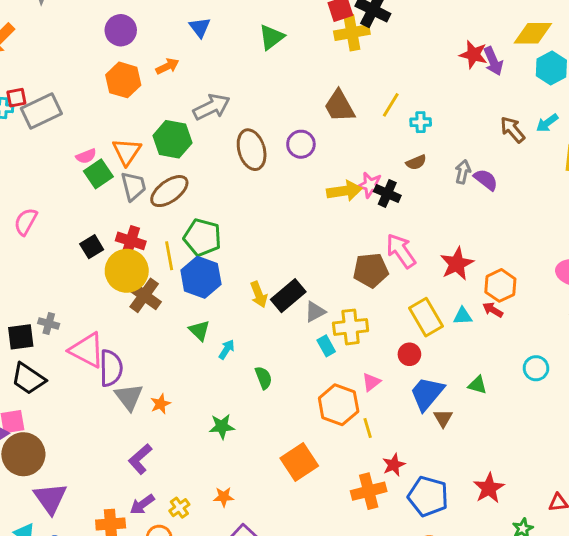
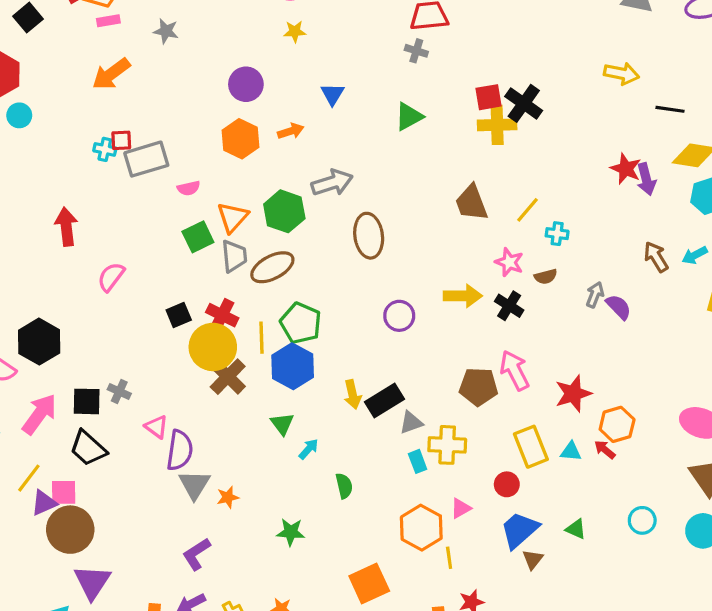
purple circle: (301, 144) -> (399, 316), moved
pink semicircle: (86, 156) -> (189, 188), moved
pink star: (370, 185) -> (509, 262), moved
pink triangle: (87, 350) -> (156, 427), size x0.6

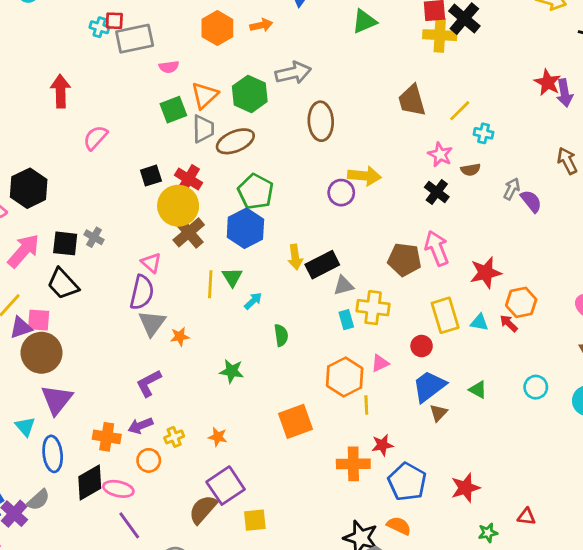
yellow arrow: (463, 296) -> (364, 176), moved
yellow line: (262, 338) -> (210, 284), moved
pink triangle: (156, 427) -> (151, 263), moved

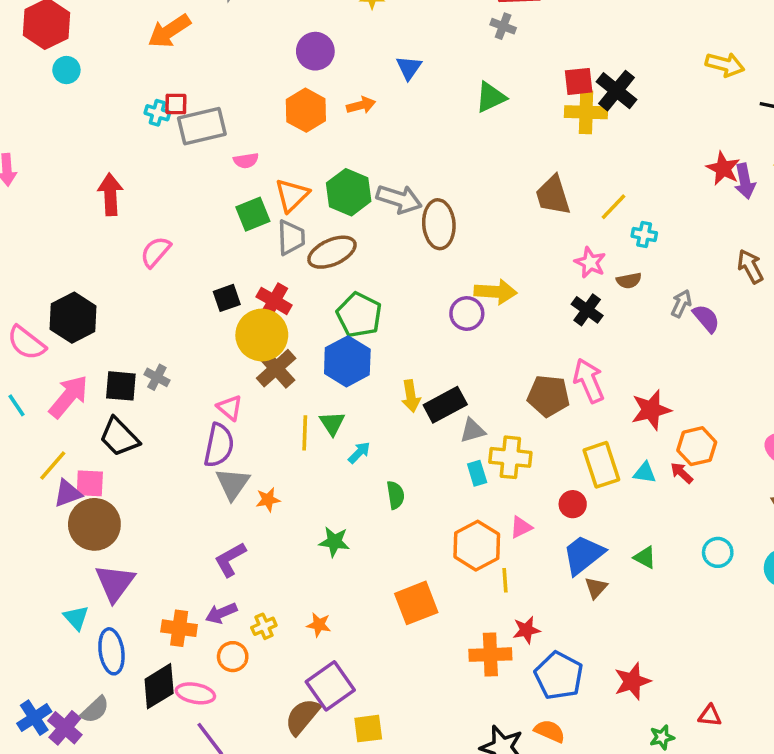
gray arrow: (293, 73) -> (399, 199), moved, turned 32

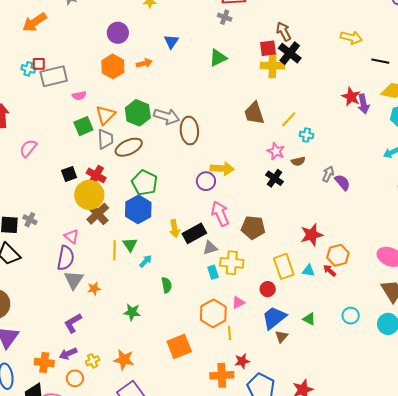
brown arrow: (750, 266) -> (284, 31), moved
pink arrow: (589, 381) -> (220, 214), moved
orange star: (319, 625) -> (124, 360), size x1.5

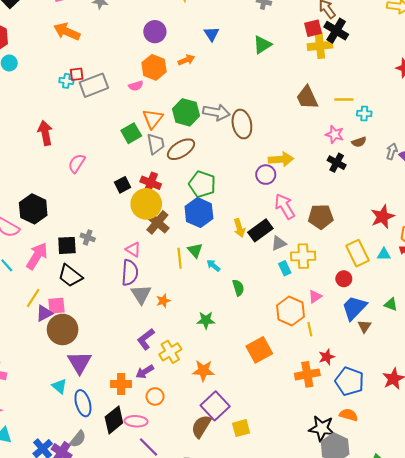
orange arrow: (34, 22) -> (67, 32), turned 65
pink semicircle: (79, 96) -> (136, 86), moved
yellow line: (289, 119) -> (344, 100), turned 54
cyan arrow: (146, 261) -> (213, 265), turned -88
yellow cross: (93, 361) -> (170, 352), moved, size x1.5

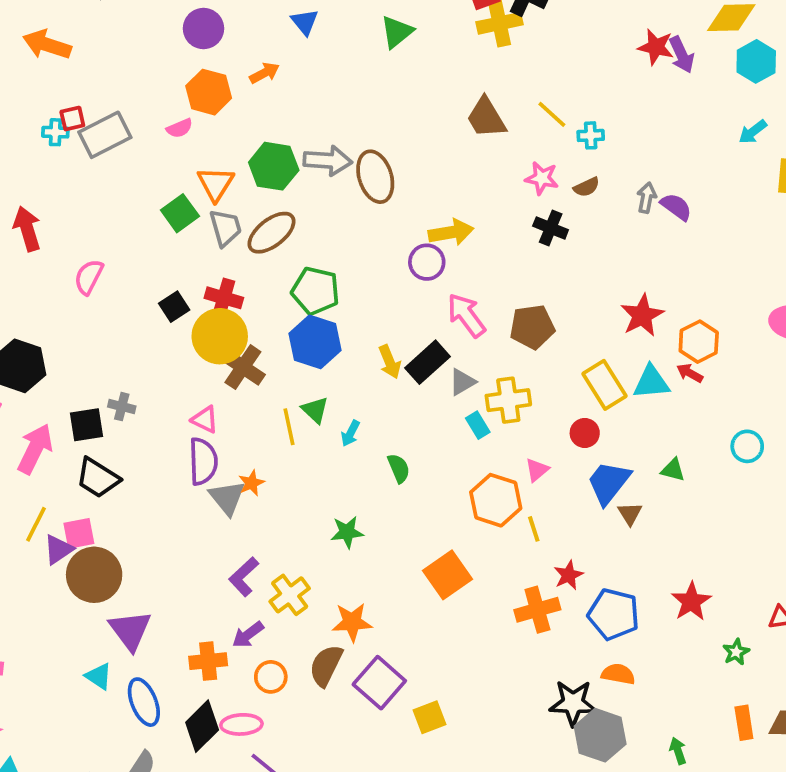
yellow line: (344, 100) -> (552, 114), turned 48
cyan triangle: (384, 254) -> (651, 382), size x1.5
cyan arrow: (213, 265) -> (350, 433), turned -96
orange star: (163, 301) -> (251, 483), moved
brown semicircle: (201, 426) -> (326, 665), moved

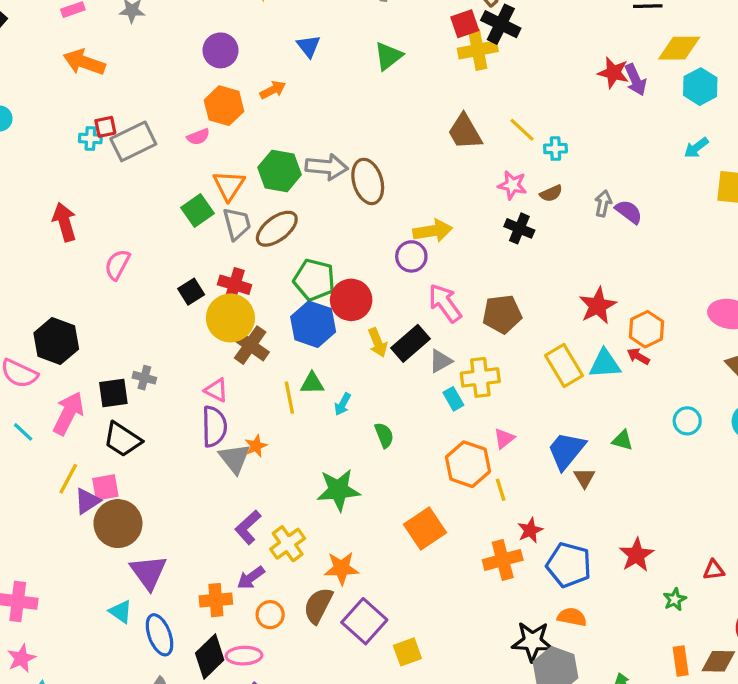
green triangle: (315, 410) -> (312, 383), turned -45
red circle: (585, 433) -> (351, 300), moved, size x1.6
green star: (347, 532) -> (338, 490), size x1.5

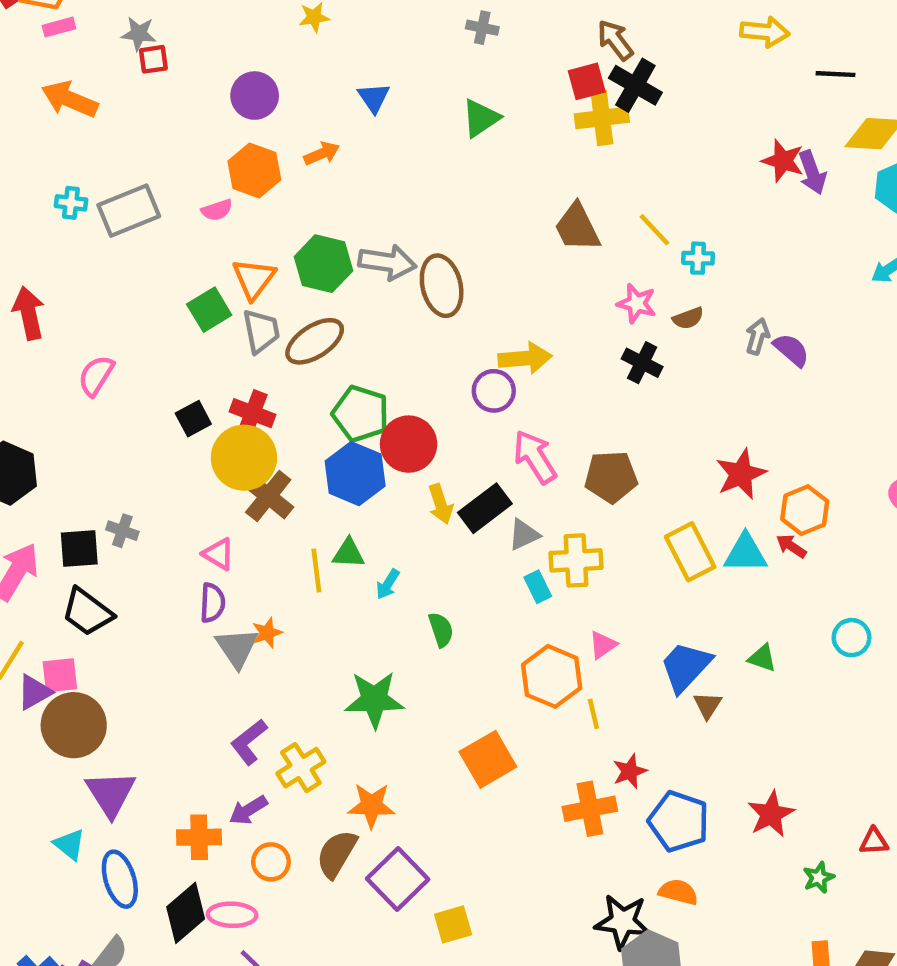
red square: (105, 127) -> (153, 59), moved
purple semicircle: (214, 426) -> (212, 603), size x0.7

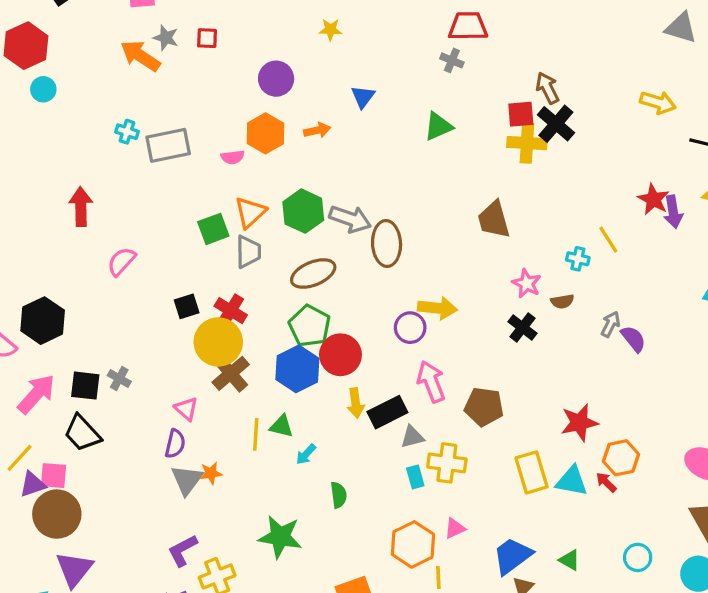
gray star: (139, 34) -> (166, 38), moved
yellow line: (655, 230) -> (608, 240), moved
brown ellipse: (315, 341) -> (313, 274), moved

